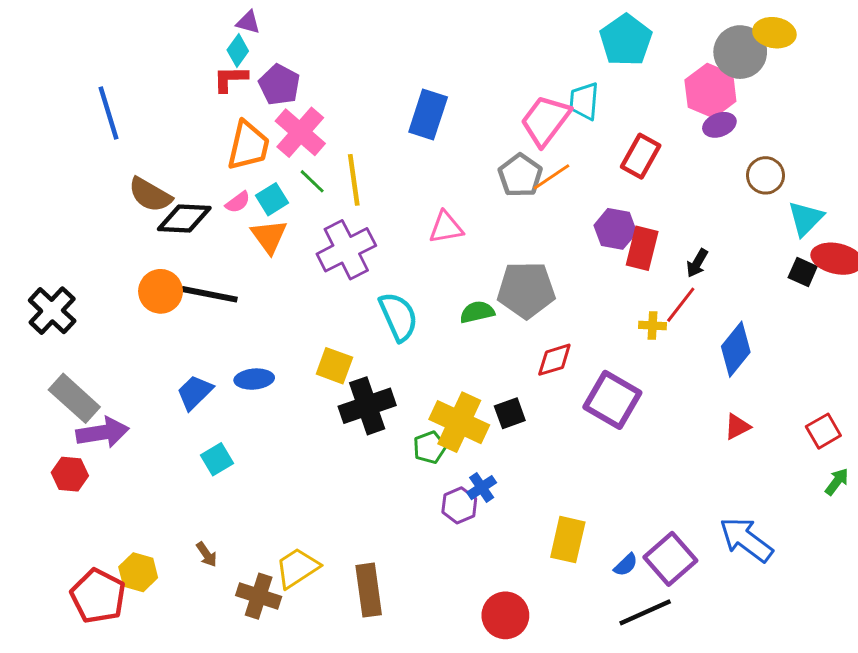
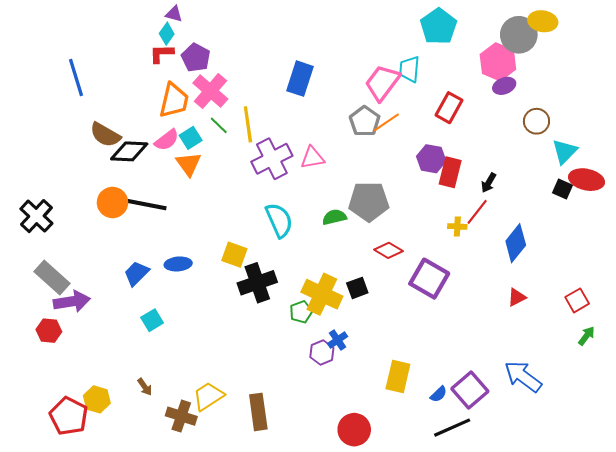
pink semicircle: (238, 202) -> (167, 140), size x1.4
purple cross: (346, 250) -> (272, 159), moved
red diamond: (554, 360) -> (389, 250), turned 48

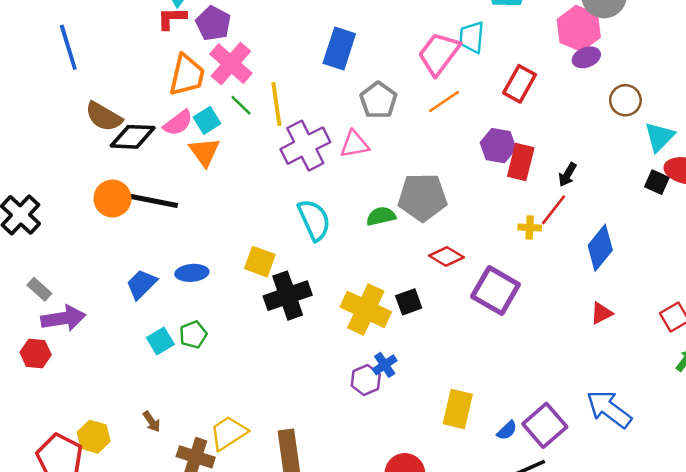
gray pentagon: (365, 121) -> (378, 100), moved
gray rectangle: (52, 278) -> (39, 289), size x0.6
green pentagon: (301, 312) -> (193, 335), moved

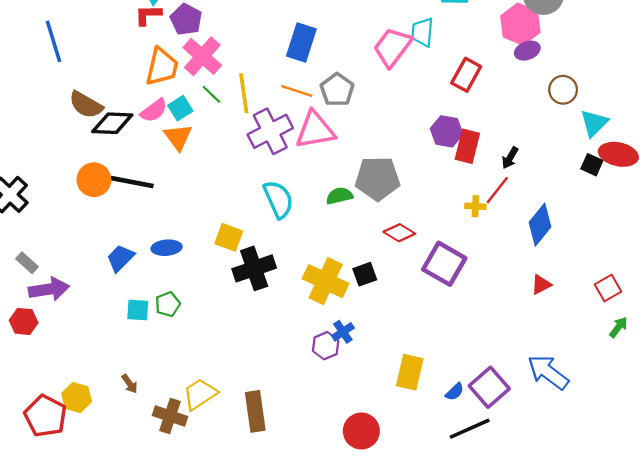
orange line: (444, 101) -> (297, 91), moved, turned 52
pink triangle: (354, 144) -> (315, 130), size x1.5
cyan square: (160, 341) -> (138, 310), turned 35

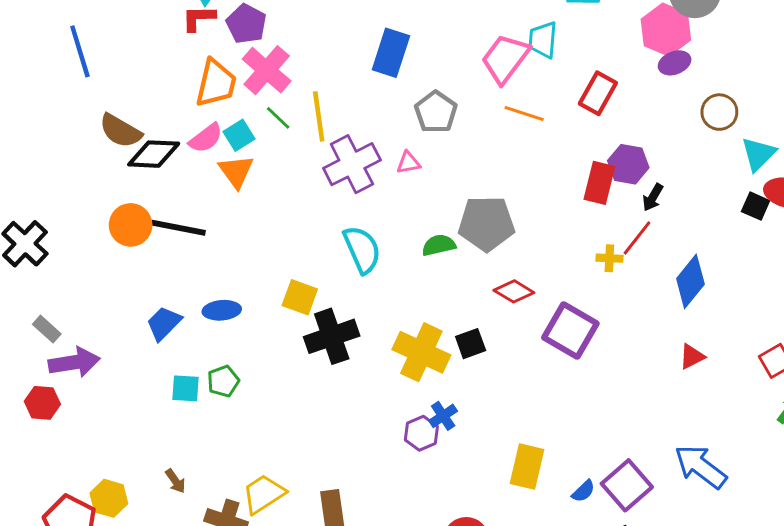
orange line: (297, 91) -> (524, 114), moved
pink triangle: (315, 130) -> (408, 163), size x0.5
purple hexagon: (447, 131) -> (628, 164), moved

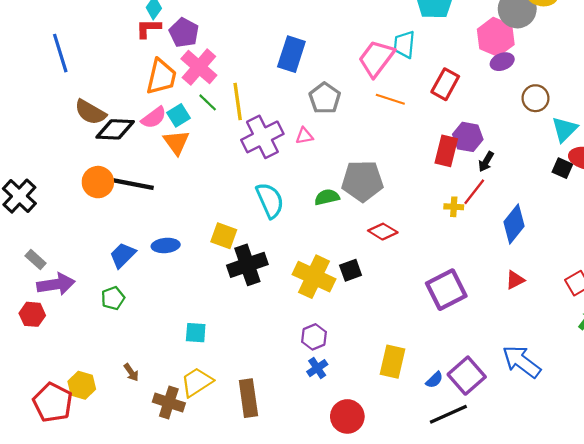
purple square: (570, 331) -> (446, 290), moved, turned 33
green pentagon: (223, 381) -> (113, 298), moved
cyan square: (186, 388) -> (196, 333), moved
blue cross: (443, 416) -> (317, 368), moved

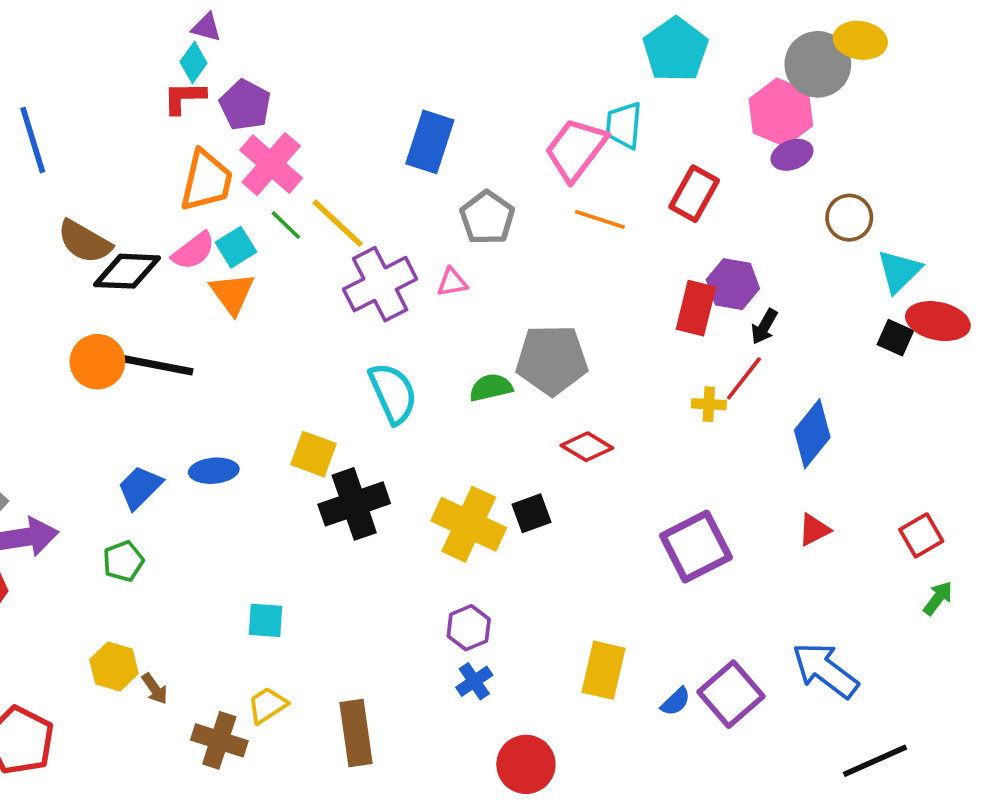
yellow line: (238, 101) -> (338, 223), turned -39
yellow trapezoid: (197, 382) -> (267, 705), size x0.7
yellow hexagon: (82, 385) -> (114, 666), moved
black line: (448, 414) -> (875, 761), moved

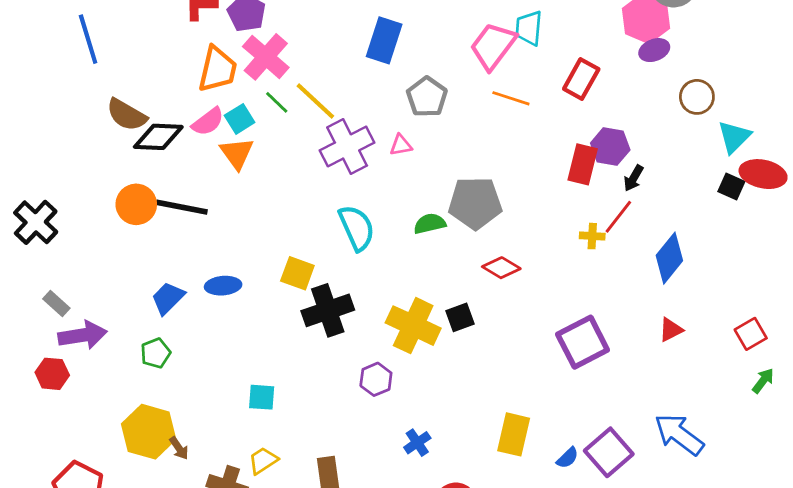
purple hexagon: (469, 628) -> (376, 379), moved
yellow hexagon: (114, 666) -> (149, 432), size x1.5

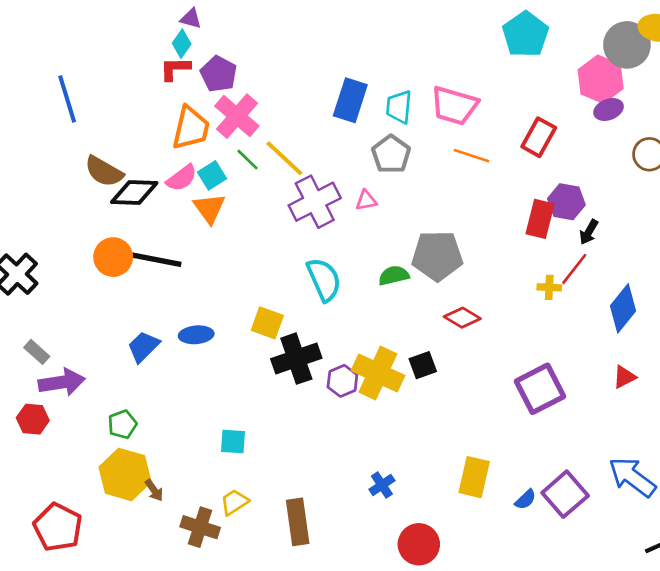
cyan trapezoid: (529, 28) -> (399, 107), moved
pink trapezoid: (493, 46) -> (454, 106), turned -111
green pentagon: (156, 353) -> (122, 424), moved
purple hexagon: (376, 379) -> (342, 381), moved

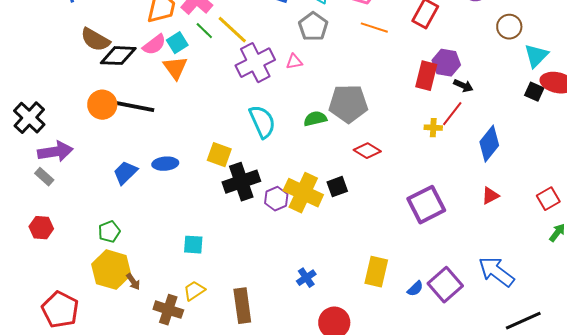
black arrow: (589, 232) -> (463, 86), turned -96
purple arrow: (62, 382) -> (55, 152), moved

